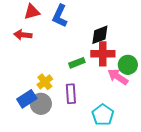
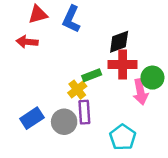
pink arrow: (118, 77) -> (141, 92), turned -135
yellow cross: (45, 82) -> (77, 90), moved
gray circle: (41, 104) -> (64, 122), moved

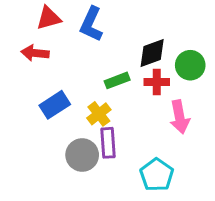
red cross: (123, 64) -> (157, 82), size x0.7
green rectangle: (92, 75) -> (117, 80), moved
green circle: (152, 78) -> (190, 65), moved
blue rectangle: (32, 118) -> (55, 105), moved

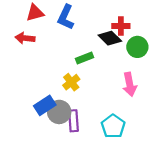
black diamond: (152, 53) -> (110, 38), turned 65
red cross: (157, 82) -> (121, 26), moved
blue rectangle: (55, 105) -> (45, 105), moved
purple rectangle: (108, 143) -> (73, 121), moved

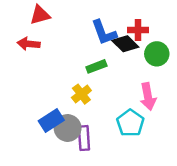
blue L-shape: (66, 17) -> (104, 32), moved, turned -45
cyan pentagon: (113, 126) -> (130, 123), moved

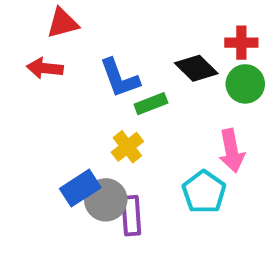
red cross: (138, 30) -> (241, 43), moved
blue L-shape: (104, 32) -> (120, 78), moved

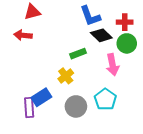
blue L-shape: (120, 78) -> (90, 16), moved
pink arrow: (232, 151) -> (113, 65), moved
gray circle: (106, 200) -> (76, 106), moved
purple rectangle: (131, 216) -> (29, 107), moved

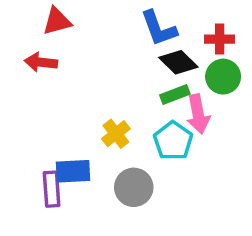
green rectangle: (78, 54) -> (175, 94), moved
blue rectangle: (41, 97) -> (73, 171), turned 30
cyan pentagon: (105, 99) -> (173, 141), moved

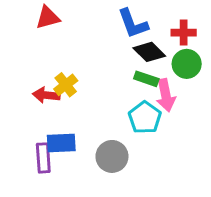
red arrow: (41, 62) -> (46, 95), moved
green rectangle: (175, 94) -> (146, 79), turned 40
yellow cross: (116, 134) -> (66, 85), moved

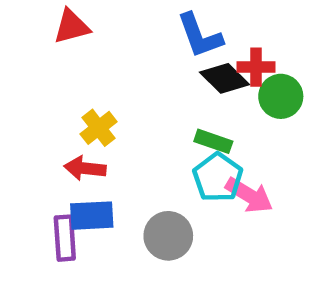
red cross: (184, 33) -> (256, 67), moved
green rectangle: (146, 79) -> (213, 141), moved
red arrow: (46, 95) -> (85, 168), moved
pink arrow: (166, 95) -> (249, 195), moved, turned -48

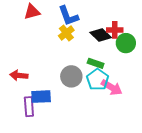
blue L-shape: (200, 36) -> (68, 16), moved
yellow cross: (99, 128) -> (66, 33), moved
red arrow: (85, 168) -> (19, 75), moved
gray circle: (168, 236) -> (71, 76), moved

